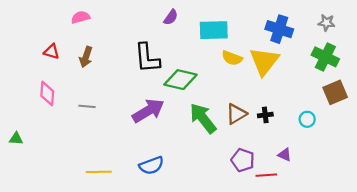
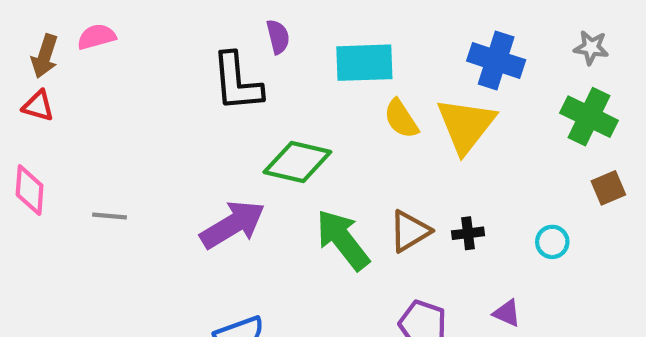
purple semicircle: (171, 17) -> (278, 37), turned -49
brown arrow: (86, 57) -> (45, 56), moved
black L-shape: (147, 58) -> (237, 82), moved
yellow semicircle: (232, 58) -> (401, 119), turned 36
brown square: (335, 92) -> (608, 188), size x0.7

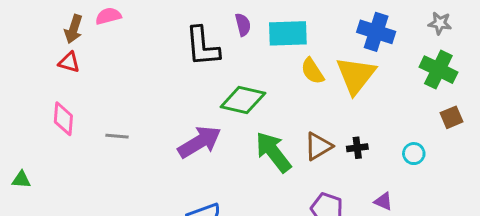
purple semicircle: (278, 37) -> (243, 25), moved

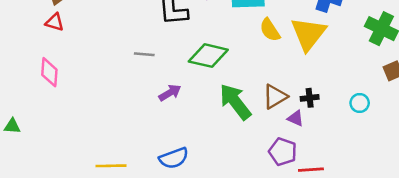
gray line: (117, 136) -> (144, 54), moved
purple arrow: (199, 142) -> (170, 93), size x0.6
purple triangle: (383, 201) -> (296, 118), moved

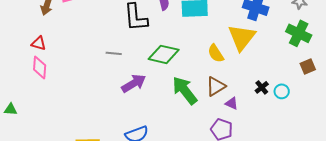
red triangle: (55, 22) -> (39, 43), moved
yellow semicircle: (270, 30) -> (216, 53), moved
purple arrow: (170, 93) -> (134, 83), size x1.4
black cross: (310, 98) -> (262, 87), moved, turned -32

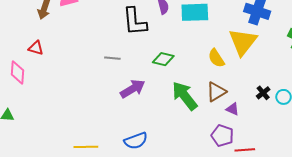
green diamond: (164, 54) -> (163, 59), size x0.7
pink diamond: (40, 67) -> (18, 72), moved

